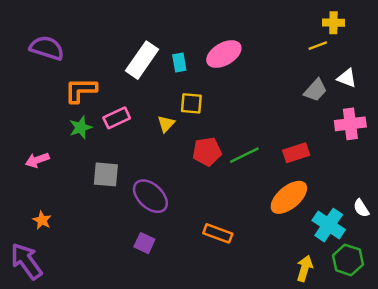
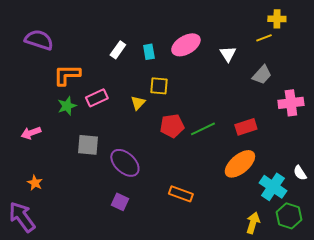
white rectangle: (142, 60) -> (118, 50), size x0.6
white triangle: (347, 78) -> (228, 54), moved, turned 36

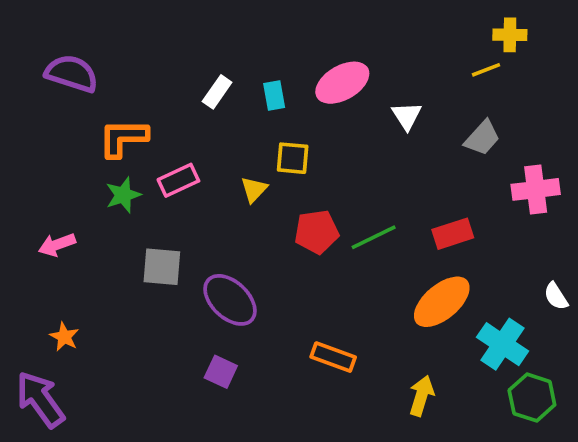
white triangle: (228, 54) -> (407, 116), moved
white semicircle: (300, 173) -> (556, 296), moved
yellow arrow: (253, 223) -> (421, 396), moved

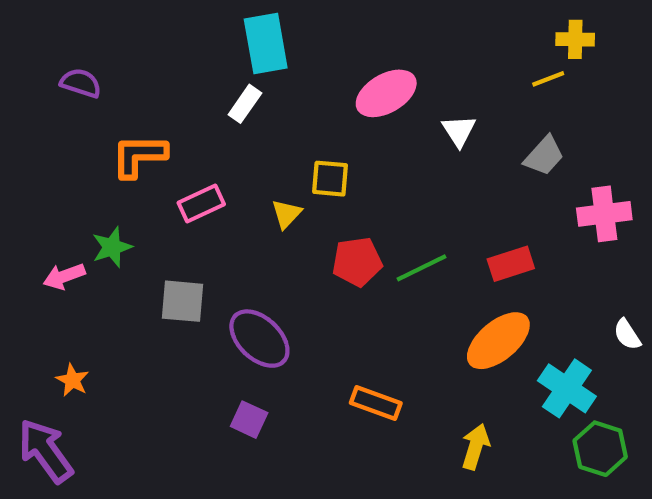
purple semicircle: (72, 73) -> (81, 83), size x0.7
cyan rectangle: (274, 96) -> (266, 44), moved, size x1.8
green star: (123, 195) -> (112, 247), moved

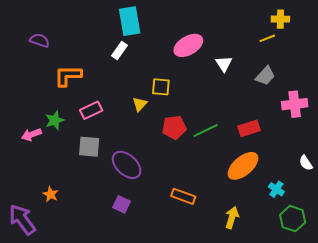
pink rectangle: (201, 204) -> (91, 110), moved
orange star: (72, 380) -> (51, 194), moved
cyan cross: (567, 388) -> (276, 189), size x0.6

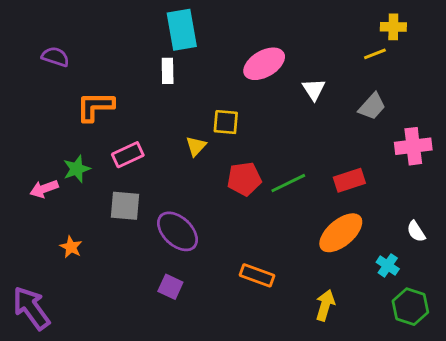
white rectangle: (119, 50) -> (168, 71), turned -36
white semicircle: (306, 163) -> (416, 231), moved
orange star: (51, 194) -> (71, 247), moved

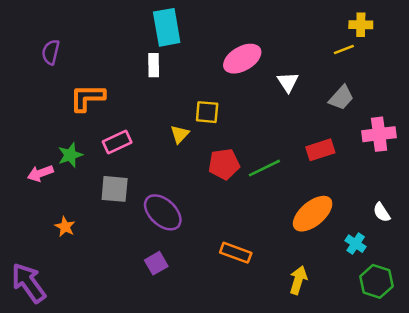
purple semicircle: (55, 57) -> (51, 52), turned -95
red rectangle: (349, 180) -> (320, 150), moved
purple square: (170, 287) -> (156, 263), turned 35

